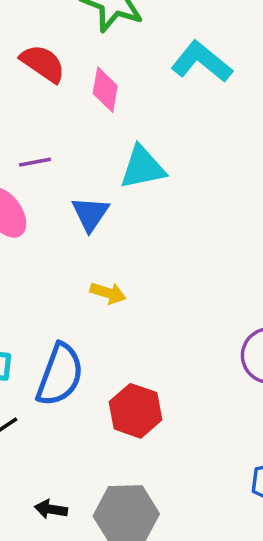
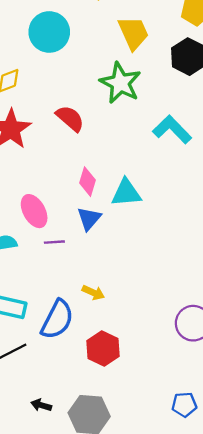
pink diamond: (105, 90) -> (88, 182), moved
purple line: (35, 162) -> (54, 242), moved
yellow arrow: (108, 293) -> (93, 293), moved

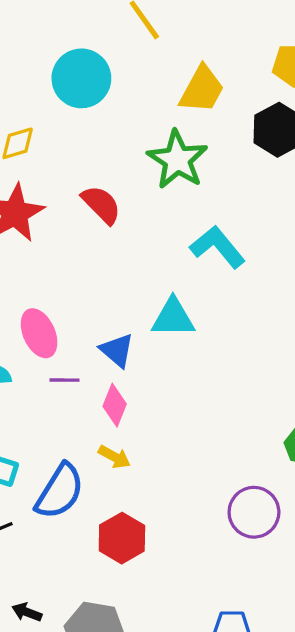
yellow trapezoid: (133, 33) -> (202, 89), turned 48
cyan L-shape: (172, 130) -> (218, 247), moved
pink diamond: (88, 182) -> (115, 405), moved
blue triangle: (89, 219) -> (117, 350), turned -35

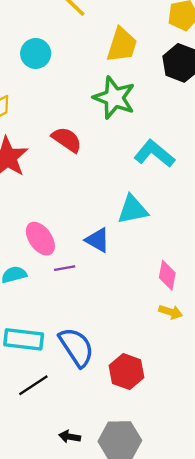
cyan circle: (81, 78) -> (36, 53), size x0.7
pink diamond: (115, 405) -> (167, 275), moved
yellow arrow: (114, 457) -> (171, 312), moved
blue semicircle: (60, 491) -> (76, 347), turned -54

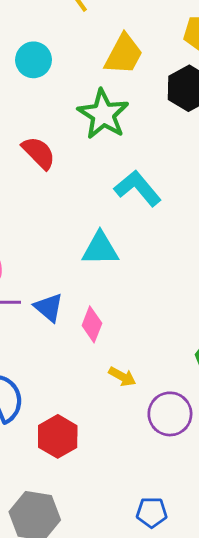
cyan circle: (36, 53) -> (34, 60), moved
blue triangle: (98, 240) -> (49, 307), moved
pink diamond: (167, 275) -> (92, 324), moved

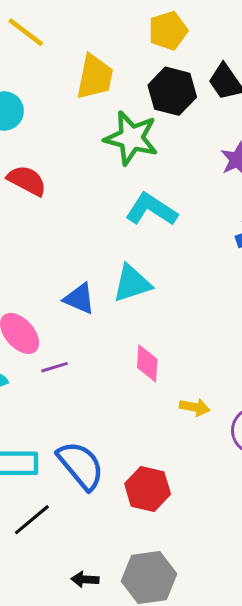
green star: (103, 114) -> (131, 138), moved
red semicircle: (39, 153) -> (27, 181), moved
blue triangle: (49, 307) -> (79, 299), moved

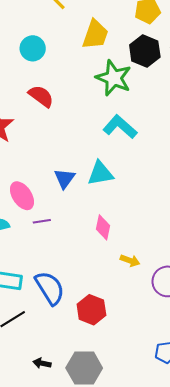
blue triangle: (79, 299) -> (65, 178), turned 35

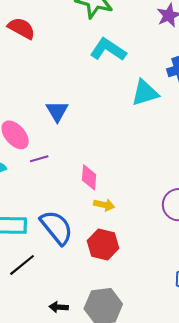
cyan triangle: (100, 173) -> (145, 93), moved
pink diamond: (103, 227) -> (89, 177), moved
yellow arrow: (130, 261) -> (104, 205), moved

